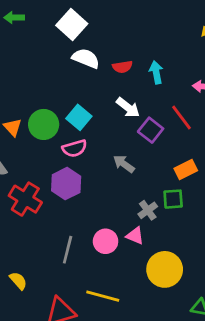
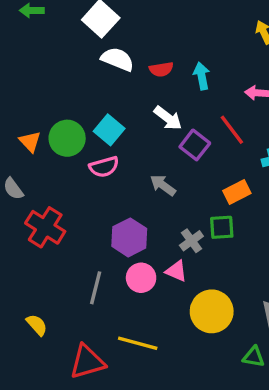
purple hexagon: (66, 184) -> (129, 237), moved

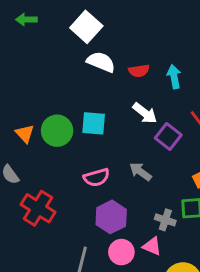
cyan square: (109, 130) -> (94, 123), turned -35
pink semicircle: (104, 167) -> (97, 177), moved
gray cross: (191, 241) -> (165, 220), turned -36

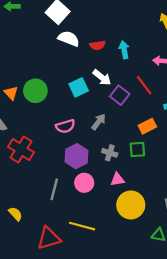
cyan square: (94, 123) -> (79, 87), moved, turned -30
gray arrow: (140, 172) -> (99, 122), turned 91
gray cross: (165, 220) -> (110, 153), moved
pink triangle: (152, 246) -> (117, 179), moved, turned -32

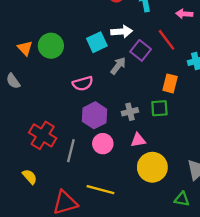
white arrow: (102, 77) -> (122, 32), turned -42
gray arrow: (99, 122) -> (118, 66), moved
orange rectangle: (147, 126) -> (170, 83), turned -49
red cross: (21, 150) -> (43, 135), moved
gray cross: (110, 153) -> (130, 112), turned -32

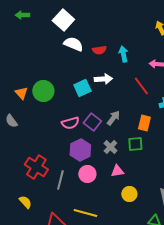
purple square: (141, 50) -> (92, 122), moved
gray arrow: (118, 66) -> (113, 118), moved
gray cross: (130, 112) -> (110, 147), turned -32
yellow circle: (152, 167) -> (129, 194), size x0.6

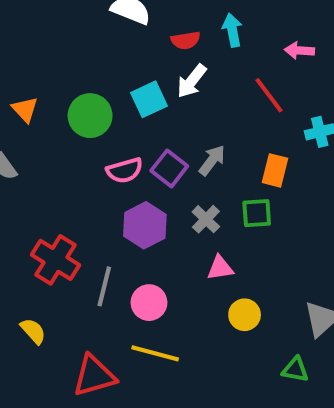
red semicircle: (99, 50) -> (186, 40), moved
white arrow: (103, 79) -> (192, 81), turned 132
green circle: (43, 91) -> (90, 116), moved
pink circle: (87, 174) -> (149, 303), moved

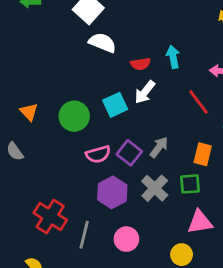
gray cross: (206, 219) -> (155, 188), size x1.4
pink triangle: (220, 268) -> (200, 222), moved, size x1.4
pink circle: (149, 303) -> (126, 239), moved

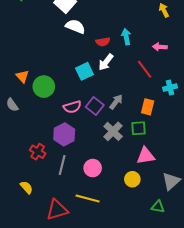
green circle: (74, 116) -> (44, 87), moved
purple hexagon: (112, 192) -> (64, 134), moved
red cross: (50, 216) -> (38, 152), size x0.7

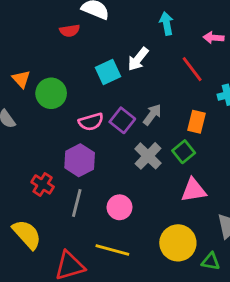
red semicircle: (103, 42) -> (70, 31), moved
green square: (138, 128) -> (184, 152), turned -35
yellow circle: (132, 179) -> (178, 243), moved, size x1.6
yellow semicircle: (26, 187) -> (27, 234), size x1.6

